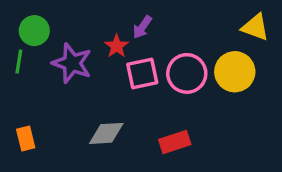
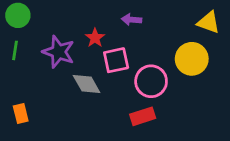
purple arrow: (142, 27) -> (131, 20), moved, turned 60
green circle: (34, 31) -> (18, 15), moved
pink circle: (187, 73) -> (151, 81), moved
gray diamond: (106, 133) -> (87, 84), moved, turned 64

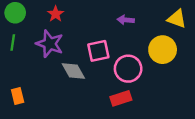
purple arrow: (131, 20) -> (126, 20), moved
red star: (95, 38) -> (56, 14), moved

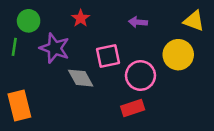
green circle: (15, 13) -> (29, 21), moved
red star: (56, 14) -> (81, 18), moved
orange rectangle: (18, 96) -> (19, 105), size x1.6

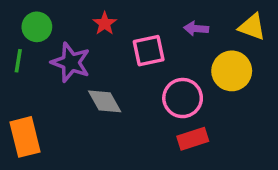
purple arrow: (138, 22) -> (196, 29), moved
pink square: (108, 56) -> (149, 51), moved
red rectangle: (133, 108) -> (193, 139), moved

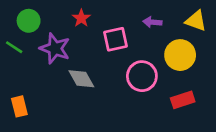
green line: (18, 61) -> (14, 47), turned -66
orange rectangle: (25, 137) -> (19, 106), size x0.7
red rectangle: (193, 139) -> (183, 100), moved

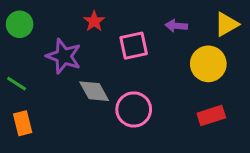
green circle: (29, 21) -> (20, 24), moved
yellow triangle: (196, 21) -> (227, 24), turned -50
green line: (14, 47) -> (17, 84), moved
pink circle: (142, 76) -> (134, 109), moved

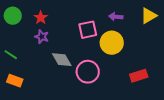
red star: (94, 21) -> (41, 18), moved
purple star: (64, 56) -> (42, 37), size x0.6
yellow circle: (208, 64) -> (112, 43), moved
orange rectangle: (23, 123) -> (15, 81), turned -56

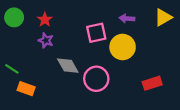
green line: (11, 55) -> (12, 69), moved
orange rectangle: (15, 81) -> (26, 89), moved

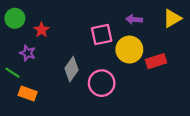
red star: (45, 20) -> (41, 30), moved
purple star: (46, 40) -> (28, 53), moved
gray diamond: (68, 66) -> (72, 69), turned 65
red rectangle: (152, 83) -> (156, 61), moved

